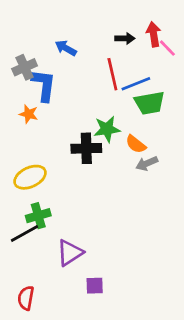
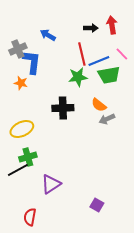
pink line: (167, 48) -> (122, 54), moved
green star: (107, 129) -> (78, 77), moved
purple square: (95, 286) -> (97, 205), moved, turned 32
red semicircle: (26, 298) -> (30, 217), moved

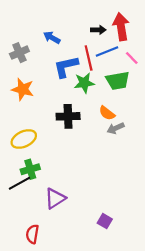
red arrow: (112, 25) -> (121, 27), size x1.4
blue line: (99, 61) -> (107, 52), moved
blue L-shape: (32, 62) -> (66, 67), moved, turned -110
orange star: (21, 83) -> (23, 89), size x1.5

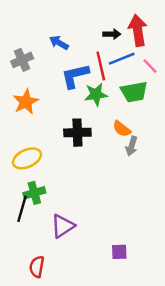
orange star: (23, 89) -> (26, 102), turned 30
gray arrow: (116, 128) -> (132, 146), turned -49
black line: (19, 183) -> (22, 209), turned -45
purple square: (105, 221) -> (119, 252), turned -32

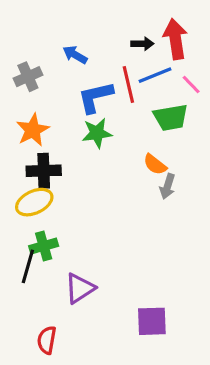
green star: (96, 94) -> (97, 133), moved
black cross: (77, 133) -> (44, 171), moved
purple square: (119, 252) -> (152, 321), size x1.5

